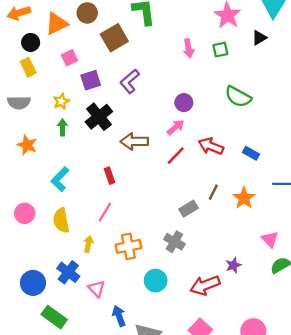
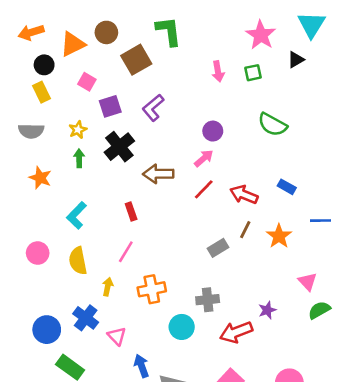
pink square: (69, 58) -> (87, 82), turned -35
red arrow: (211, 146) -> (244, 195), moved
gray cross: (174, 242) -> (208, 300), moved, turned -36

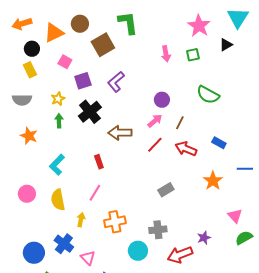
brown line: (245, 230) -> (180, 123), moved

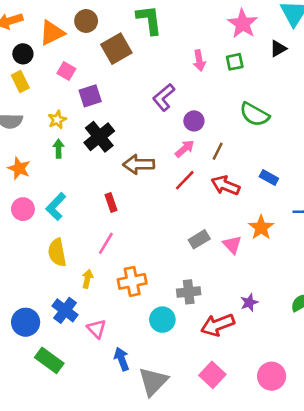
purple L-shape: (116, 82) -> (164, 97), moved
pink circle: (27, 194) -> (23, 209), moved
pink triangle: (235, 216) -> (232, 245), moved

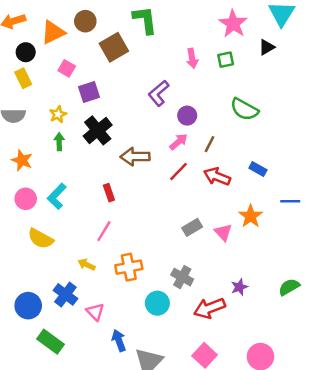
yellow semicircle: (57, 252) -> (41, 239), moved, turned -50
yellow arrow: (87, 279) -> (87, 265), turned -77
gray cross: (189, 292) -> (182, 277), turned 35

